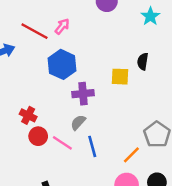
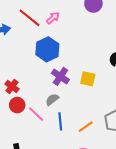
yellow square: (120, 77) -> (88, 79), moved
purple cross: (83, 94) -> (60, 76), turned 30
orange line: (131, 155) -> (86, 127), moved

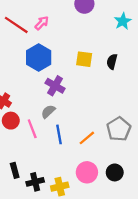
yellow square: (88, 79) -> (84, 59), moved
pink line: (36, 114) -> (32, 129), turned 30

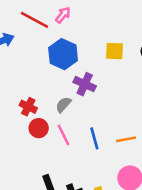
gray semicircle: (48, 112) -> (63, 105), moved
orange line: (87, 138) -> (126, 139), turned 35

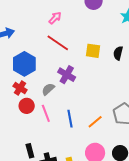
red line: (35, 20) -> (58, 43), moved
blue hexagon: (63, 54) -> (24, 64), moved
orange line: (126, 139) -> (95, 122), turned -35

